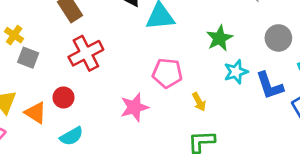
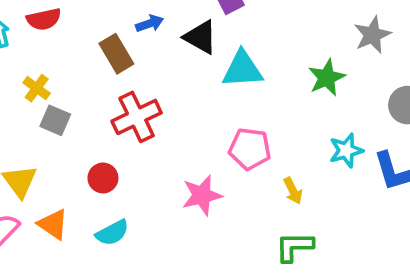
green star: (219, 38) -> (327, 78), moved
orange triangle: (35, 113) -> (53, 224), moved

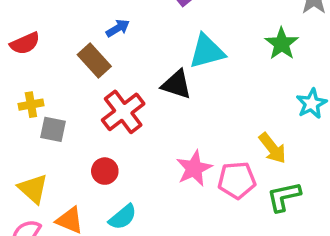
black triangle: (201, 37) -> (177, 84), moved
yellow cross: (37, 88) -> (31, 105), turned -35
pink pentagon: (250, 149) -> (237, 180), moved
yellow arrow: (293, 191) -> (272, 148), size x1.4

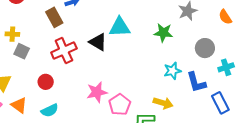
green star: (282, 44) -> (163, 33), turned 30
yellow arrow: (272, 148) -> (163, 103), moved, turned -48
pink pentagon: (237, 180) -> (120, 105), turned 30

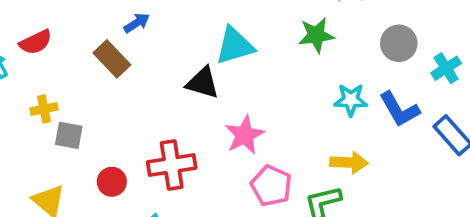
red cross: (64, 51) -> (172, 165), moved, turned 30
cyan star: (172, 71) -> (351, 100), turned 30
red circle: (46, 82) -> (112, 182), moved
pink star: (97, 92) -> (245, 135), moved

